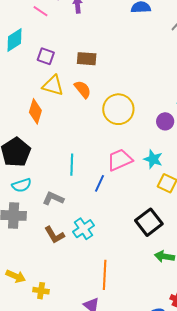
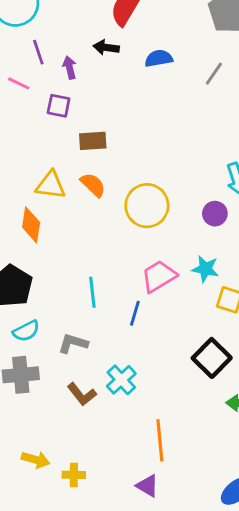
purple square: (46, 56) -> (59, 106), moved

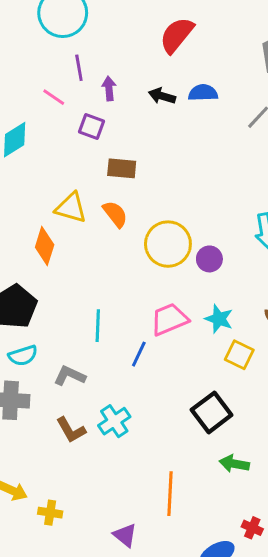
black arrow: (106, 47) -> (162, 96), moved
purple circle: (215, 214) -> (209, 259), moved
orange line: (160, 440) -> (170, 494), moved

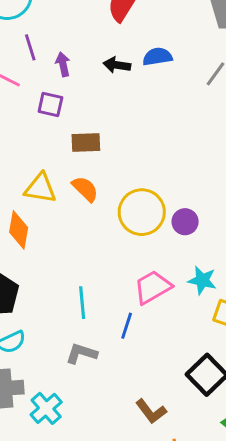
gray L-shape: (70, 376) -> (81, 354), moved
cyan cross: (114, 421) -> (46, 408), moved
brown L-shape: (71, 430) -> (151, 411), moved

